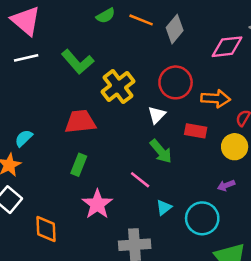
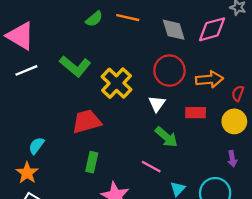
gray diamond: (175, 29) -> (174, 30), moved, turned -48
purple arrow: (226, 185) -> (232, 159), turned -70

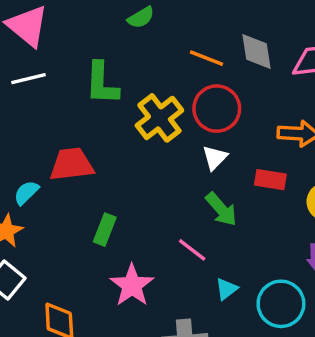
orange line: (128, 18) -> (207, 58), moved
green L-shape: (75, 66) -> (102, 83), turned 44
red circle: (169, 71) -> (217, 109), moved
red trapezoid: (87, 122) -> (72, 164), moved

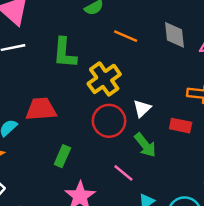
orange line: (207, 58) -> (126, 36), moved
red circle: (217, 109) -> (109, 121), moved

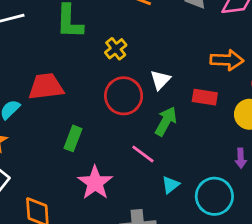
yellow cross: (104, 79) -> (116, 49), size x0.6
green arrow: (145, 145) -> (166, 121), turned -110

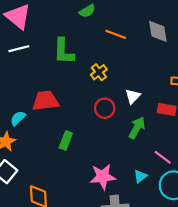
red circle: (124, 96) -> (105, 108), size x0.7
pink line: (143, 154) -> (163, 157), moved
pink star: (95, 183) -> (103, 177), moved, turned 30

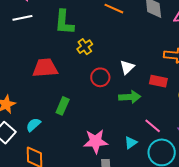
yellow cross: (99, 72) -> (85, 47), moved
cyan semicircle: (18, 118) -> (33, 125), moved
green arrow: (137, 128) -> (130, 97), turned 55

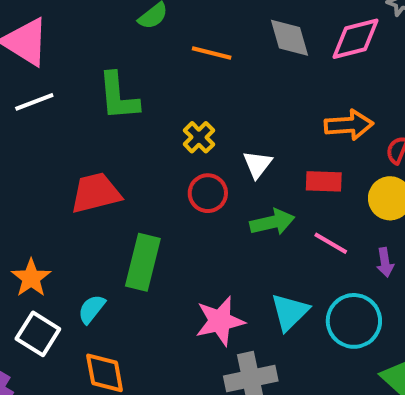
yellow cross: (85, 47) -> (199, 137), moved
green rectangle: (63, 106) -> (143, 262), size x1.5
pink line: (153, 126) -> (331, 243), moved
cyan triangle: (131, 143) -> (290, 312), size x1.5

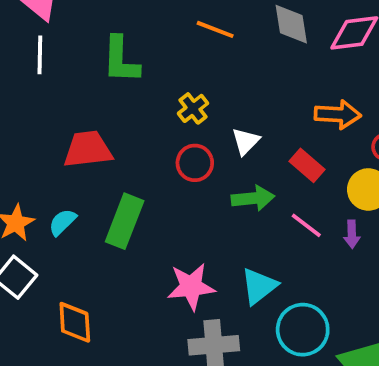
white line: (34, 102) -> (40, 55), turned -75
red rectangle: (324, 181) -> (307, 165), turned 32
purple arrow: (385, 262) -> (352, 234), moved
cyan semicircle: (92, 309) -> (62, 222), moved
cyan circle: (354, 321) -> (303, 330), moved

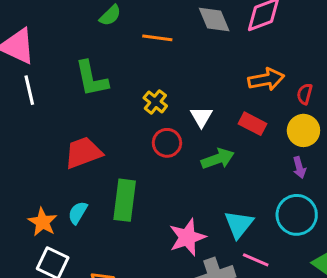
pink line: (306, 225) -> (256, 260), moved
cyan circle: (303, 330) -> (297, 215), moved

